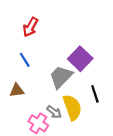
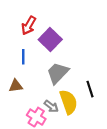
purple square: (80, 59) -> (50, 40), moved
blue line: (25, 60) -> (23, 57), turned 32

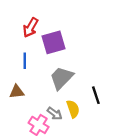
purple square: (50, 40) -> (53, 42), turned 30
yellow semicircle: (69, 102) -> (73, 109), size x0.7

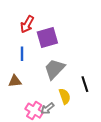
gray arrow: (55, 113) -> (47, 109), moved, turned 104

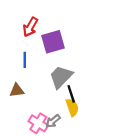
black line: (85, 84) -> (71, 94), moved

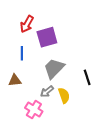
black line: (71, 94) -> (87, 77), moved
gray arrow: (53, 121) -> (47, 91), moved

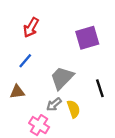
purple square: (47, 37) -> (87, 38), moved
blue line: (22, 53) -> (25, 61), turned 40

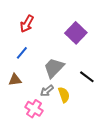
purple square: (87, 38) -> (76, 33), turned -30
black line: (100, 88) -> (87, 77), turned -35

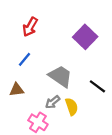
gray trapezoid: (54, 68) -> (60, 76), turned 80

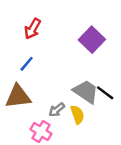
gray trapezoid: (60, 76) -> (86, 92), moved
brown triangle: (17, 90) -> (18, 96), size x1.6

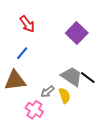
red arrow: (33, 29) -> (27, 24), turned -66

